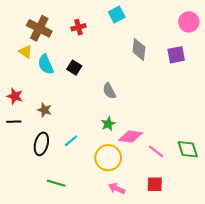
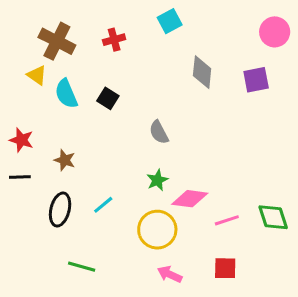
pink line: (156, 151) -> (227, 220), turned -56

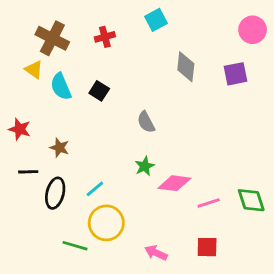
black line: (20, 177) -> (28, 172), moved
yellow circle: (157, 230) -> (106, 223), moved

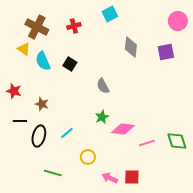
yellow circle: (106, 223) -> (88, 157), moved, size x0.6
red square: (207, 247) -> (132, 177), moved

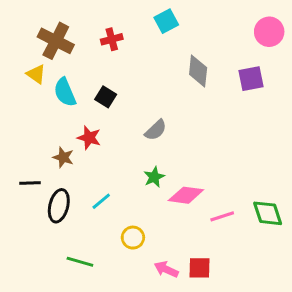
gray semicircle: (103, 86) -> (156, 130), turned -105
red star: (14, 91) -> (89, 138), moved

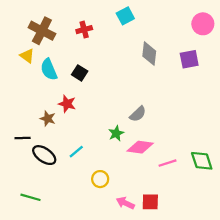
gray semicircle: (156, 130) -> (138, 114), moved
black ellipse: (59, 206) -> (44, 155), turned -70
green line: (80, 262) -> (31, 197), moved

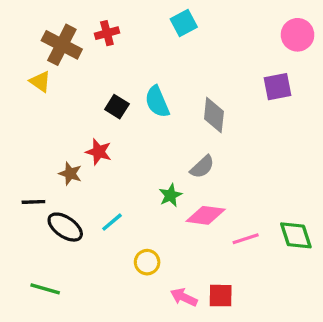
red cross: (84, 30) -> (107, 33), moved
gray diamond: (149, 54) -> (214, 115), moved
cyan semicircle: (49, 69) -> (157, 102), moved

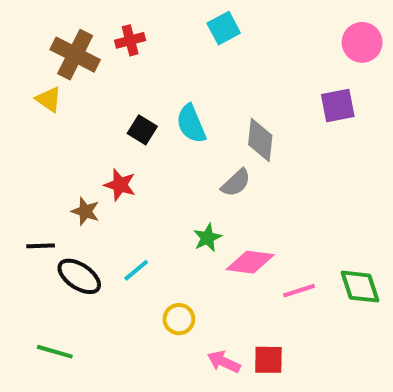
gray semicircle: (202, 167) -> (236, 183), moved

